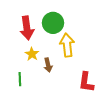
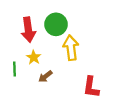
brown arrow: (48, 65) -> (45, 76), moved, turned 64
green line: (20, 79) -> (14, 69), moved

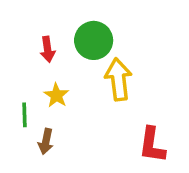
red arrow: (28, 30) -> (48, 49), size x0.6
brown arrow: (45, 76) -> (46, 141), moved, turned -40

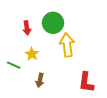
green line: (25, 115) -> (14, 65), turned -64
brown arrow: (46, 141) -> (40, 80), moved

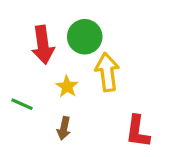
red arrow: (27, 28) -> (43, 45), size x1.6
yellow star: (32, 54) -> (67, 87), moved

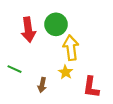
yellow star: (67, 87) -> (66, 72), moved

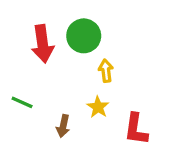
yellow arrow: (71, 48) -> (106, 71), size x0.6

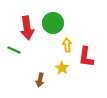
green line: (22, 102) -> (14, 50), moved
red L-shape: (136, 129) -> (86, 57), moved

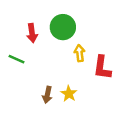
red arrow: (27, 28) -> (32, 33), size x0.7
yellow star: (62, 68) -> (69, 94), moved

